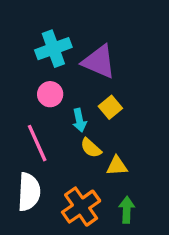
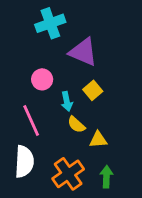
cyan cross: (53, 49) -> (50, 23), moved

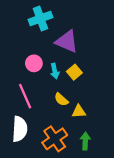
cyan arrow: (67, 101) -> (55, 71), moved

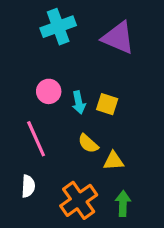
purple triangle: (67, 41) -> (118, 38), moved
yellow square: (74, 72) -> (107, 104), turned -32
white semicircle: (20, 129) -> (28, 186), size x0.6

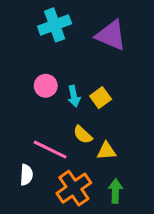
yellow square: (107, 104) -> (101, 98), turned 36
pink line: (36, 139) -> (50, 150), moved, turned -40

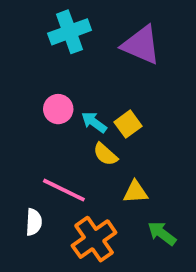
cyan arrow: (74, 96) -> (94, 122), turned 138
yellow semicircle: (83, 135) -> (105, 154), moved
green arrow: (115, 191) -> (162, 233), moved, turned -55

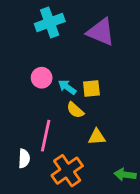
yellow square: (128, 124) -> (91, 89), turned 30
pink line: (64, 190) -> (46, 136), turned 76
green arrow: (162, 233) -> (125, 175), moved, turned -30

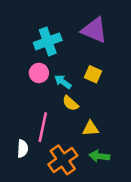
cyan cross: (50, 23) -> (48, 41), moved
yellow square: (91, 89) -> (93, 74), moved, turned 30
green arrow: (125, 175) -> (99, 156), moved

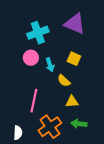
cyan arrow: (63, 82) -> (50, 65), turned -144
yellow semicircle: (70, 103) -> (64, 81), moved
white semicircle: (23, 149) -> (18, 133), moved

